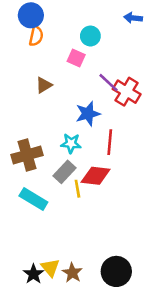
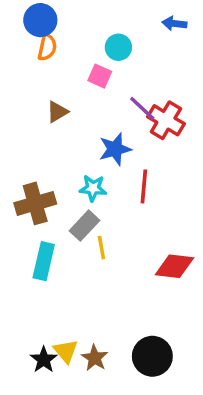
red diamond: (96, 176) -> (174, 266), moved
cyan rectangle: (33, 199) -> (44, 261), turned 72

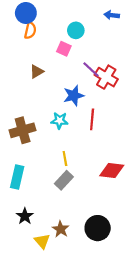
gray rectangle: (84, 226) -> (64, 180), moved
cyan rectangle: (44, 261) -> (17, 177), moved
yellow triangle: (66, 351) -> (42, 241), moved
black star: (44, 360) -> (25, 216), moved

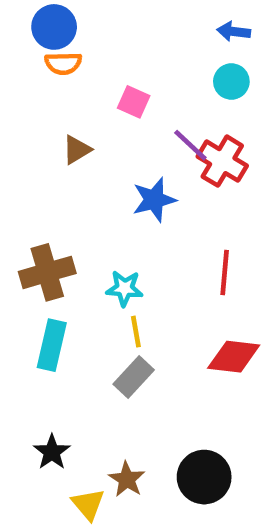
orange semicircle: (30, 30) -> (63, 63), turned 77
cyan circle: (76, 30) -> (231, 82), moved
red line: (92, 119) -> (225, 272), moved
cyan star: (60, 121) -> (125, 288), moved
cyan rectangle: (17, 177) -> (52, 345), moved

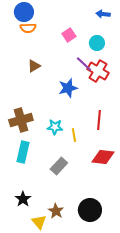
cyan circle: (231, 82) -> (97, 43), moved
pink square: (134, 102) -> (69, 35), moved, turned 32
yellow line: (136, 332) -> (74, 135), moved

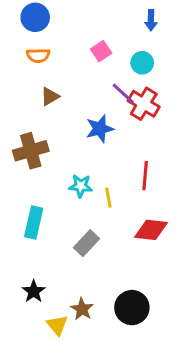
blue arrow: (103, 14) -> (151, 20), turned -96
orange semicircle: (28, 28) -> (38, 55), moved
brown cross: (21, 120) -> (31, 151), moved

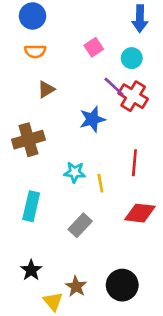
blue arrow: (151, 20) -> (140, 19), size x1.4

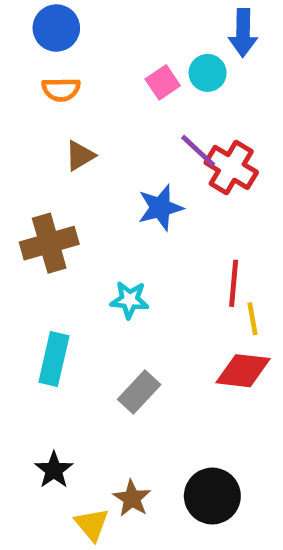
cyan circle: (132, 58) -> (208, 73), moved
yellow line: (100, 183) -> (252, 319), moved

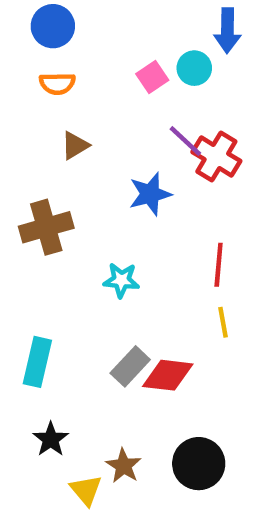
yellow line: (252, 319) -> (223, 322), moved
cyan rectangle: (54, 359) -> (37, 362), moved
red diamond: (243, 371) -> (168, 375), moved

